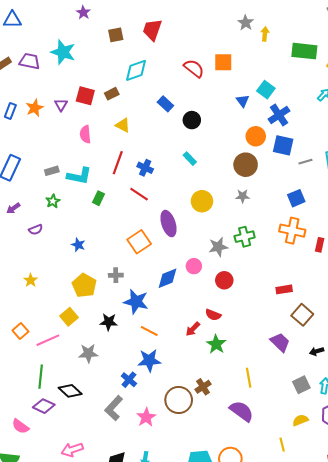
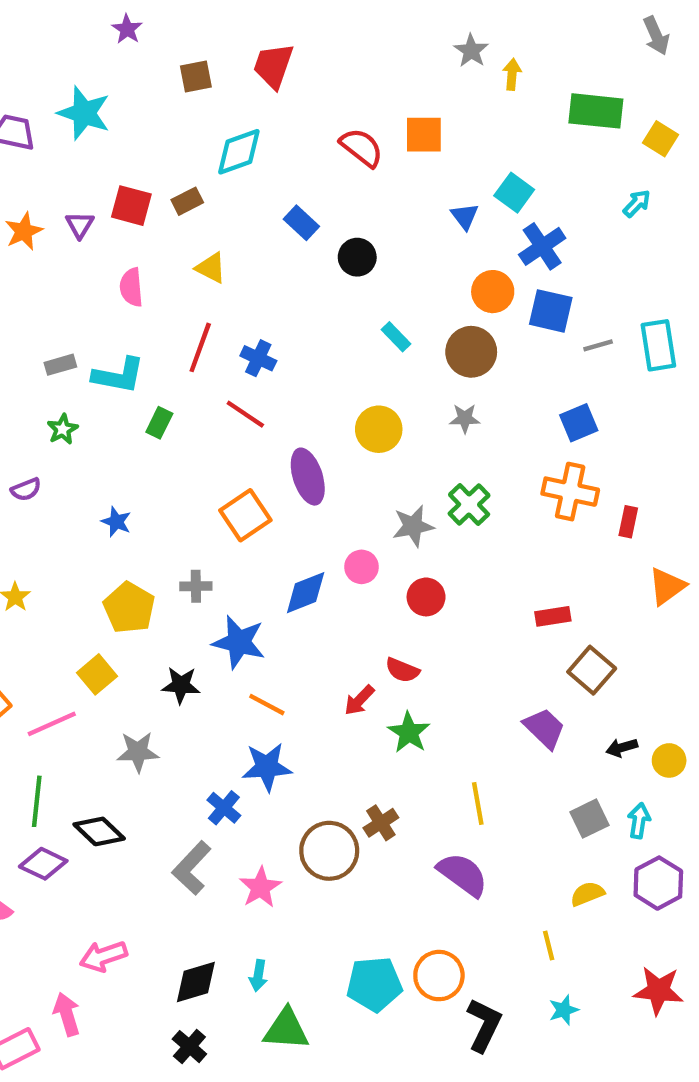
cyan rectangle: (190, 159) -> (396, 337), moved
green cross: (245, 237) -> (469, 504), turned -30

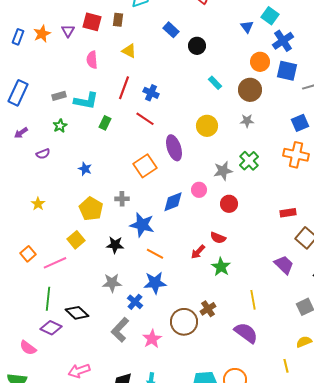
brown rectangle: (187, 201) -> (118, 20), turned -56
gray star: (138, 752) -> (112, 283), moved

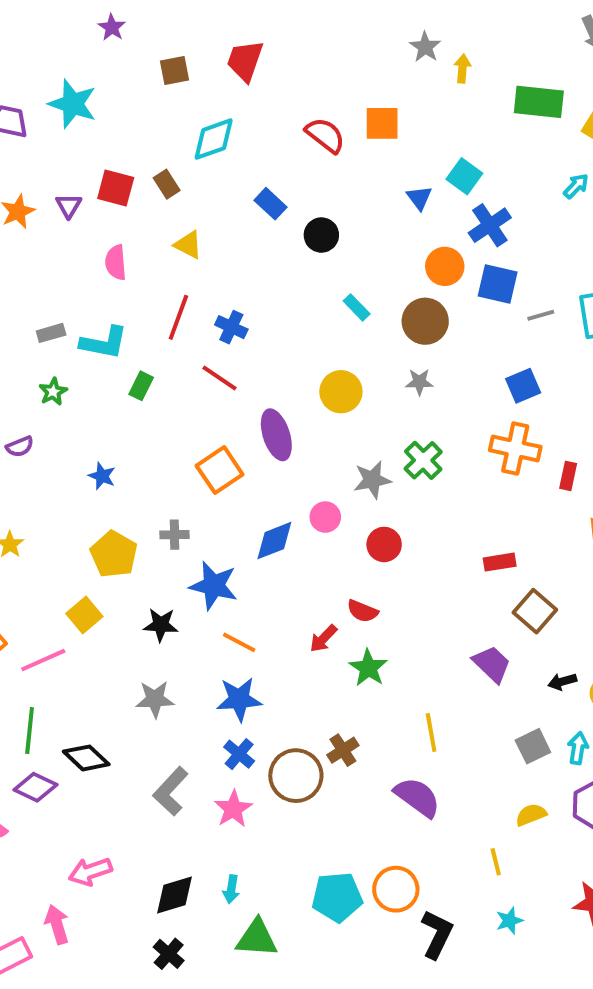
brown rectangle: (118, 20) -> (167, 184), turned -40
blue cross: (135, 302) -> (239, 754), moved

